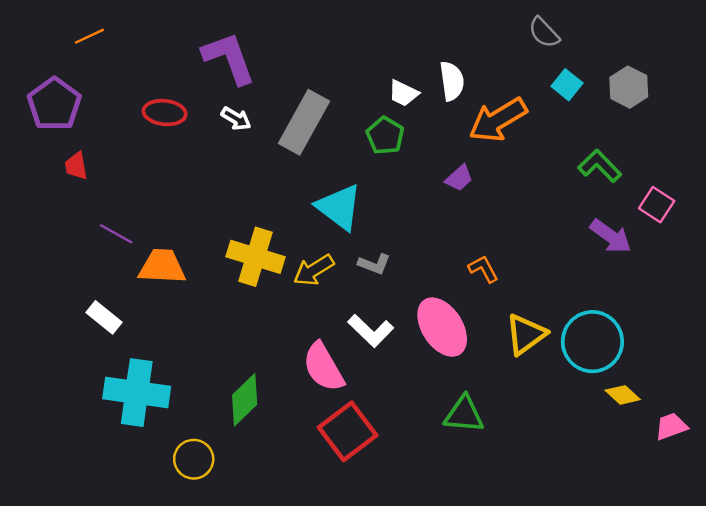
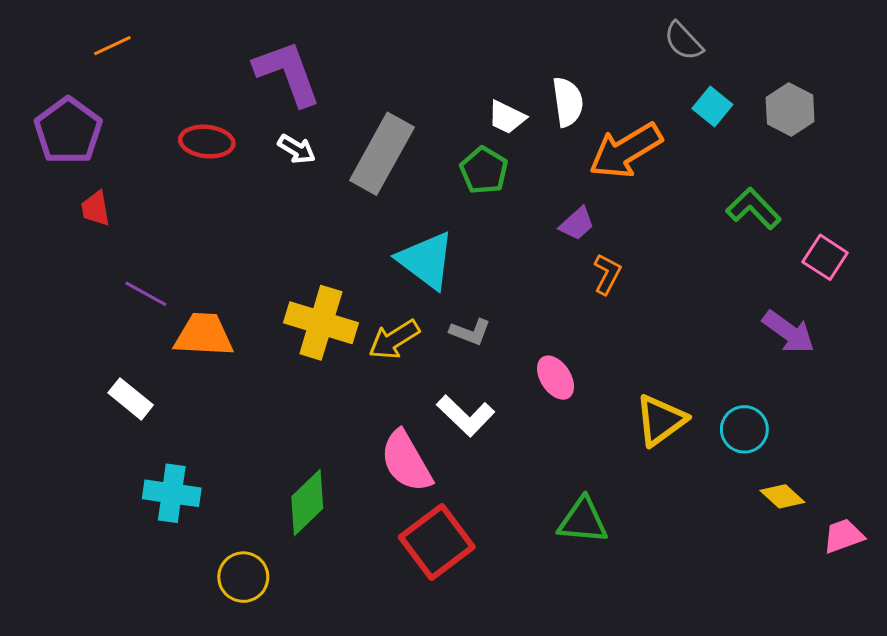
purple arrow: (611, 236) -> (789, 332), moved
orange L-shape: (483, 269) -> (607, 274), moved, turned 56
pink ellipse: (442, 327) -> (556, 378), moved, size x0.6
cyan circle: (592, 342) -> (744, 429), size x0.6
cyan cross: (137, 393) -> (172, 493), size x0.7

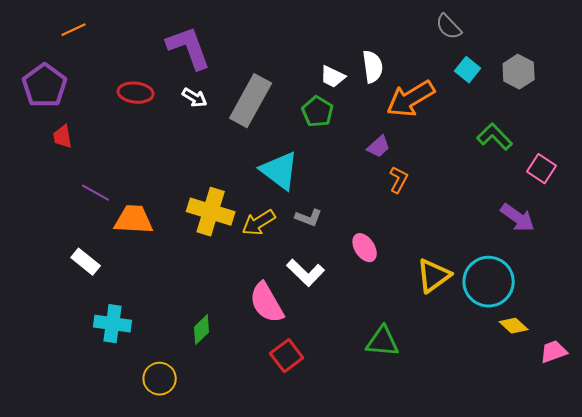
cyan circle: (744, 429) -> (489, 282), size x1.6
green diamond: (307, 502) -> (202, 330), size x0.7
red square: (437, 542) -> (287, 356), size x0.7

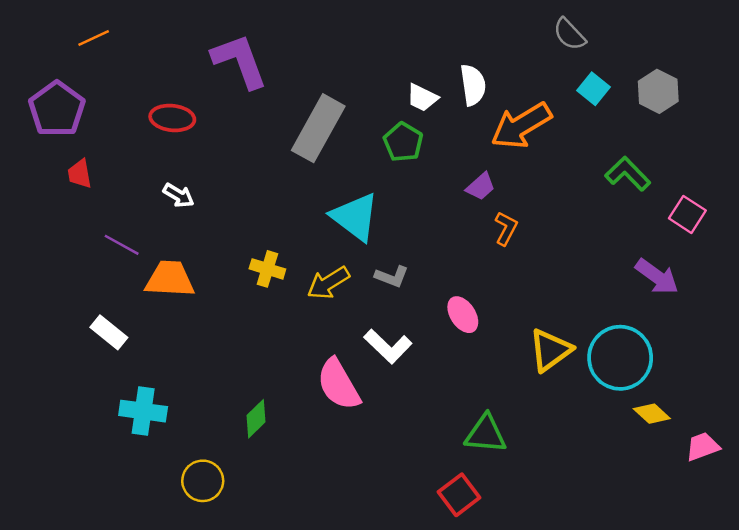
white arrow: (195, 98) -> (179, 195), moved
yellow cross: (211, 212) -> (267, 269), size x0.6
red square: (287, 356) -> (459, 495), moved

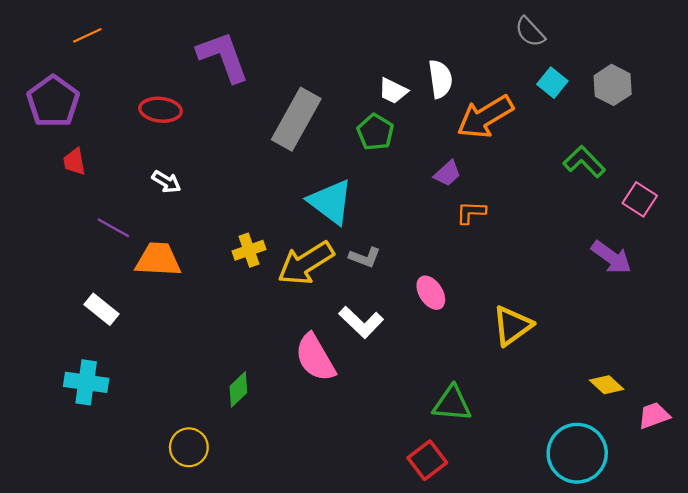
orange L-shape: (506, 228) -> (471, 212), turned -116
yellow cross: (267, 269) -> (249, 250), turned -36
yellow arrow: (328, 283) -> (306, 263), size x1.4
cyan circle: (620, 358) -> (577, 453), moved
cyan cross: (143, 411) -> (86, 382), moved

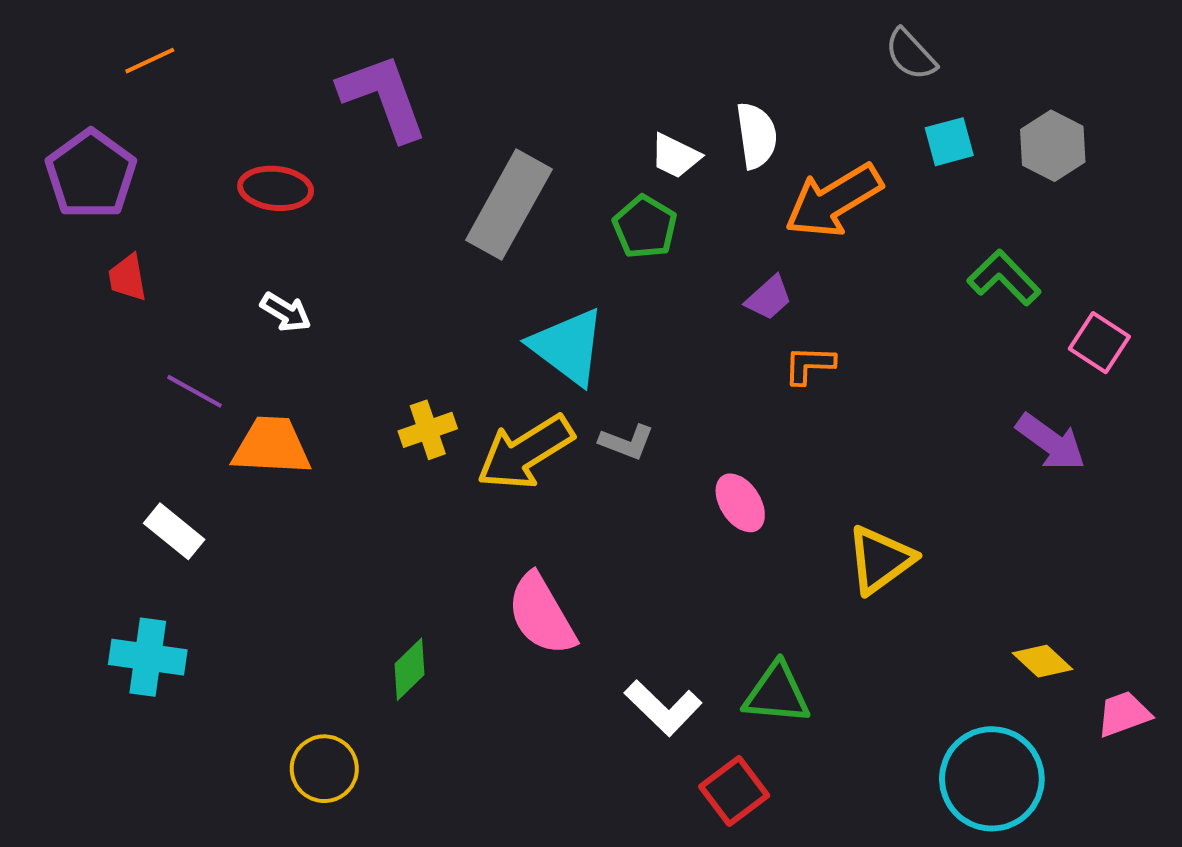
cyan square: (552, 83) -> (949, 142), turned 36
white L-shape: (361, 322) -> (663, 708), moved

